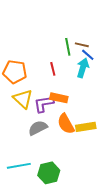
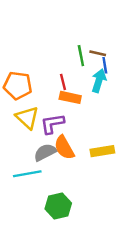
blue line: (88, 55) -> (105, 65), turned 40
orange rectangle: (59, 98) -> (70, 97), moved
orange semicircle: (66, 124) -> (64, 148), moved
cyan line: (19, 166) -> (27, 174), moved

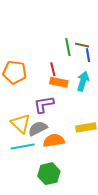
cyan arrow: (99, 81) -> (83, 81), moved
yellow triangle: (27, 118) -> (21, 123), moved
orange semicircle: (64, 148) -> (54, 141), moved, turned 110

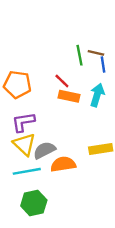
red line: (53, 69) -> (62, 81), turned -32
purple L-shape: (44, 104) -> (23, 122), moved
green hexagon: (49, 174) -> (34, 203), moved

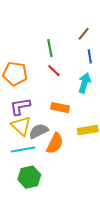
brown line: (96, 53) -> (84, 34), moved, turned -64
green line: (80, 55) -> (50, 48), moved
orange rectangle: (69, 96) -> (60, 108), moved
orange semicircle: (63, 164) -> (55, 143), turned 125

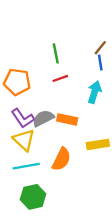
brown line: (84, 34) -> (100, 48), moved
red line: (54, 71) -> (60, 78), turned -64
purple L-shape: (20, 107) -> (23, 118), turned -115
gray semicircle: (39, 131) -> (43, 118), moved

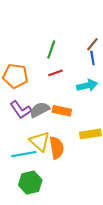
green line: (56, 53) -> (51, 50), turned 30
cyan arrow: (94, 92) -> (87, 85), turned 60
yellow triangle: (24, 140) -> (40, 141), moved
orange semicircle: (61, 159) -> (57, 148), turned -35

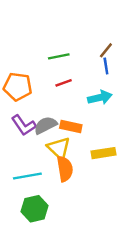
green line: (51, 50) -> (59, 56), turned 60
yellow triangle: (40, 141) -> (59, 148), moved

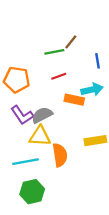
brown line: (106, 50) -> (71, 42), moved
orange rectangle: (71, 126) -> (74, 100), moved
yellow triangle: (59, 148) -> (40, 136), moved, turned -40

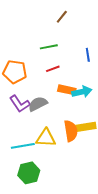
brown line: (71, 42) -> (62, 17), moved
cyan arrow: (92, 90) -> (82, 92), moved
yellow triangle: (40, 136) -> (46, 138), moved
orange semicircle: (60, 155) -> (71, 131), moved

